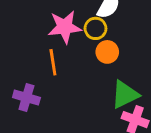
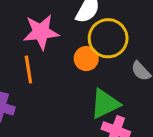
yellow circle: (95, 28) -> (108, 38), moved, size x1.6

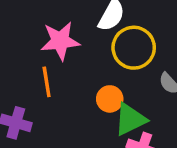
orange circle: (86, 59) -> (110, 99), moved

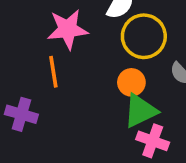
orange circle: (110, 99) -> (131, 82), moved

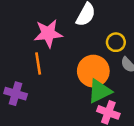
yellow circle: (144, 36) -> (116, 42), moved, size x0.6
orange circle: (131, 82) -> (93, 71), size x1.6

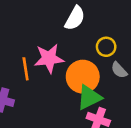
pink star: (48, 33) -> (49, 58), moved

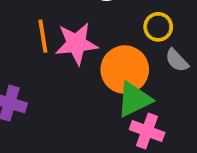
orange line: (26, 69) -> (43, 36), moved

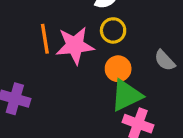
yellow circle: (158, 27) -> (113, 30), moved
orange circle: (125, 70) -> (118, 69), size x0.6

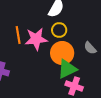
orange circle: (118, 69) -> (62, 53), size x1.5

